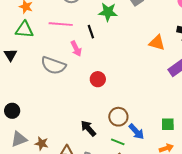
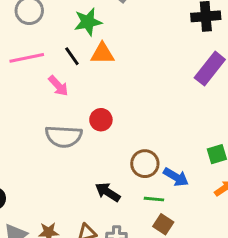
orange triangle: (157, 43) -> (102, 54), moved
gray semicircle: (53, 65) -> (64, 136), moved

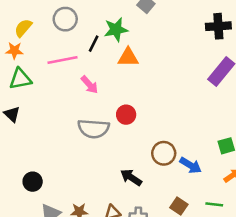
black line: (72, 56) -> (94, 44), moved, turned 60
green line: (154, 199) -> (214, 204), moved

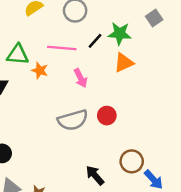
orange star: (14, 51) -> (40, 70), moved
orange triangle: (128, 57) -> (124, 63), turned -40
gray semicircle: (94, 129) -> (73, 120), turned -36

